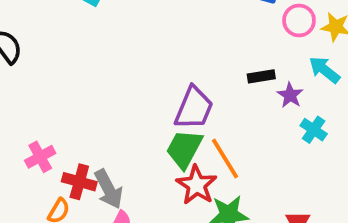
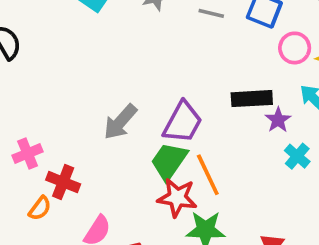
black rectangle: (261, 76) -> (252, 99), size x1.5
red star: (197, 185) -> (177, 198), turned -30
gray arrow: (109, 189) -> (120, 122), moved, turned 63

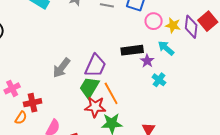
red cross: (63, 182) -> (33, 103), turned -30

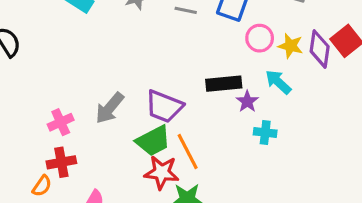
purple trapezoid: (95, 66) -> (164, 106), turned 85
cyan cross: (159, 80) -> (265, 132), turned -32
green trapezoid: (89, 87) -> (153, 141), turned -150
pink cross: (12, 88) -> (61, 122), moved

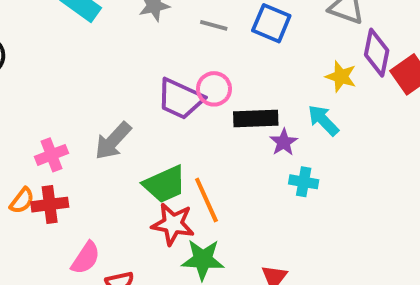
pink circle: (260, 38) -> (214, 89), moved
purple diamond: (320, 49) -> (377, 53), moved
purple trapezoid: (164, 106) -> (180, 99), moved
orange semicircle: (42, 186) -> (22, 201), moved

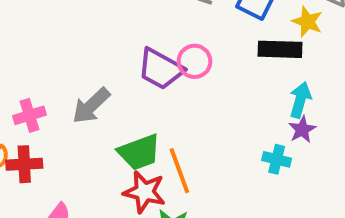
yellow star: (341, 77) -> (307, 22), moved
black rectangle: (256, 118) -> (280, 49), moved
cyan arrow: (323, 120) -> (300, 100), turned 56
purple star: (284, 142) -> (302, 130), moved

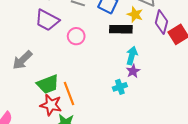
purple trapezoid: (161, 69) -> (47, 20), moved
cyan cross: (277, 159) -> (120, 87), turned -32

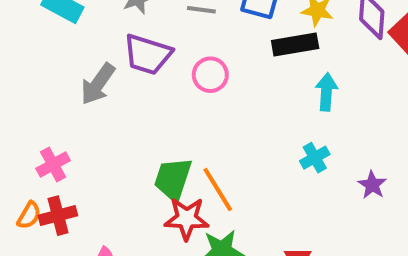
gray arrow: (22, 60) -> (98, 84), moved
purple star: (133, 71) -> (372, 185), moved
green trapezoid: (48, 84) -> (173, 179), turned 140

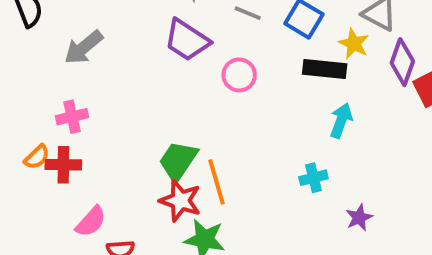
gray arrow: (98, 84) -> (84, 47), moved

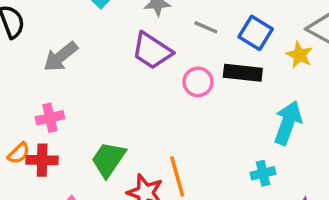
black rectangle: (325, 69) -> (243, 73), moved
cyan arrow: (341, 121) -> (288, 123), size x1.4
green trapezoid: (178, 161) -> (108, 159), moved

